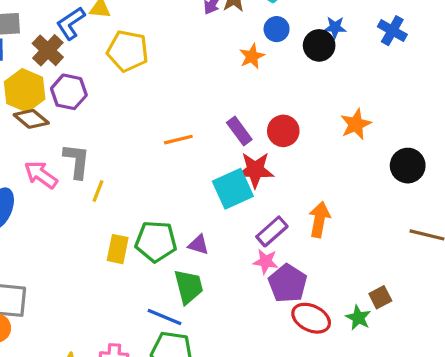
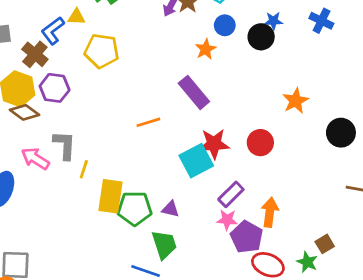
purple rectangle: (239, 131) -> (194, 92), moved, size x1.4
red circle: (283, 131) -> (260, 143), moved
orange arrow: (319, 220) -> (270, 212), moved
yellow rectangle: (118, 249) -> (110, 196), moved, size x1.4

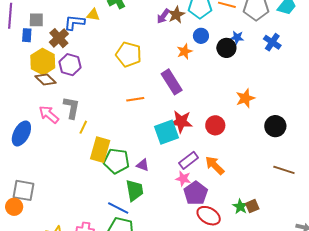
blue L-shape: (53, 31) -> (74, 22), turned 35
yellow pentagon: (102, 51) -> (129, 54), moved
orange arrow: (270, 212) -> (215, 165), moved, turned -60
green star: (307, 262) -> (240, 206), moved

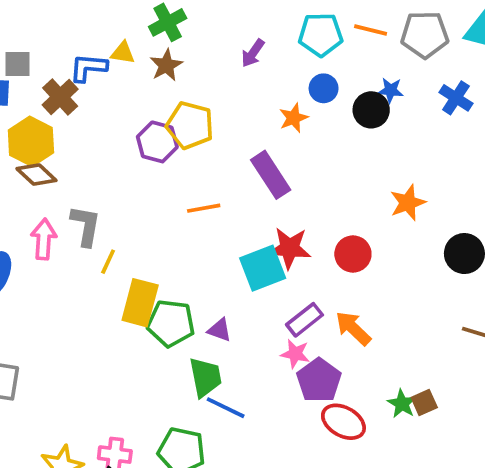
brown star: (176, 15) -> (166, 65), moved
purple hexagon: (70, 65) -> (157, 142), moved
pink arrow: (49, 114) -> (44, 239), turned 55
blue line: (118, 208) -> (226, 408), moved

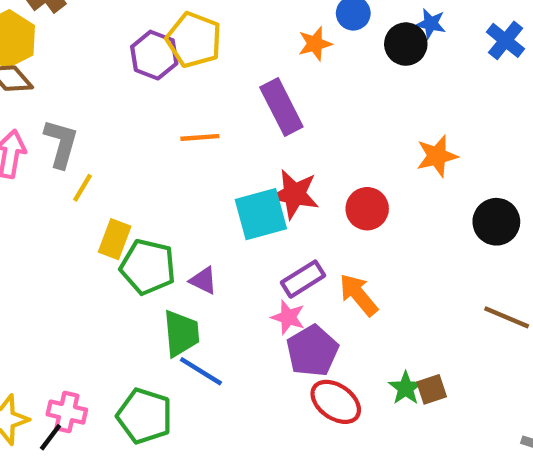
yellow rectangle: (140, 303) -> (115, 239), size x0.7

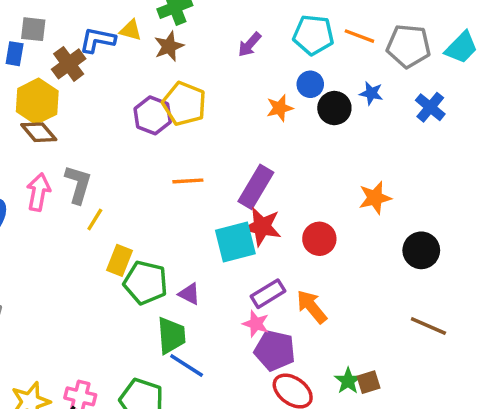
black circle: (406, 44) -> (334, 108), moved
purple rectangle: (281, 107) -> (256, 187), moved, turned 57
purple pentagon: (312, 351) -> (275, 351), turned -30

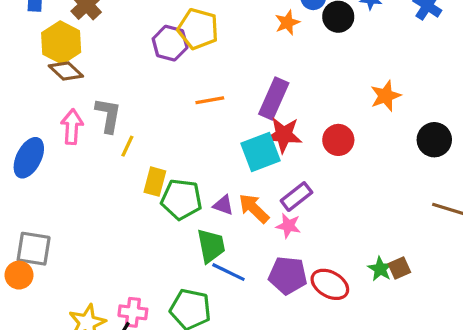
orange arrow: (312, 307) -> (254, 208), moved
purple pentagon: (275, 351) -> (288, 275), moved

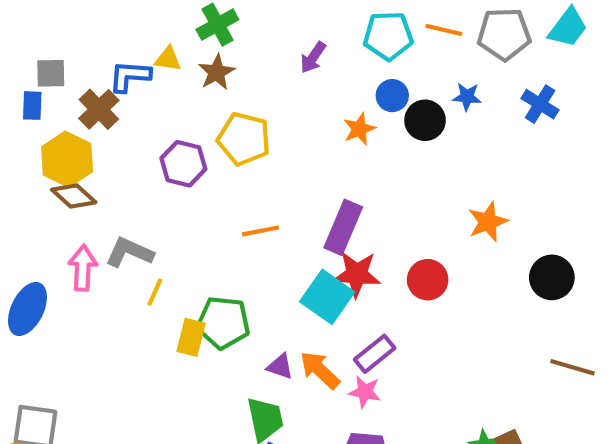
purple hexagon: (170, 43) -> (183, 164), moved
gray L-shape: (108, 115) -> (129, 252), turned -75
cyan square: (261, 152) -> (327, 297), turned -33
green pentagon: (181, 199) -> (223, 323), moved

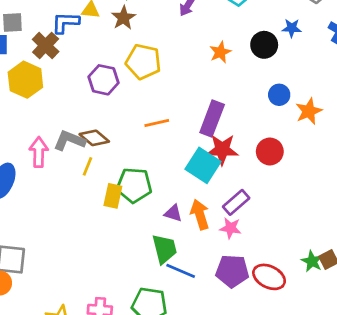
blue circle: (392, 96) -> (279, 95), moved
brown diamond: (74, 196) -> (94, 138), moved
orange arrow: (320, 370) -> (200, 215), turned 32

